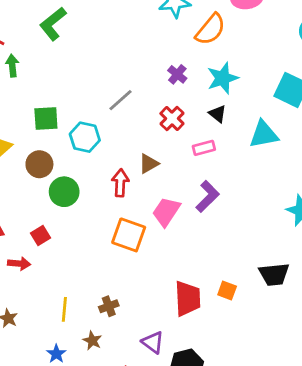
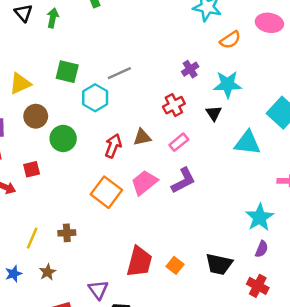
orange semicircle: (210, 29) -> (230, 40), size x0.7
gray line: (121, 100) -> (119, 73), moved
pink rectangle: (204, 148) -> (179, 142), moved, turned -42
brown circle: (39, 164) -> (36, 116), moved
brown cross: (109, 306) -> (67, 233), moved

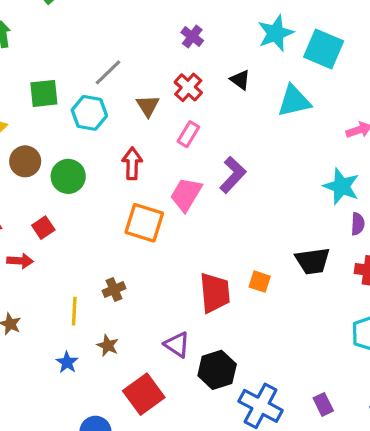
cyan star: (228, 84) -> (276, 33), moved
brown triangle: (142, 137) -> (148, 106), moved, turned -30
pink rectangle: (179, 142) -> (188, 134), moved

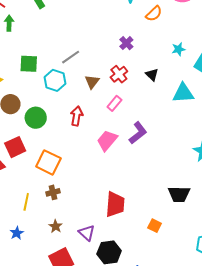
cyan star: (276, 33) -> (179, 49), size x0.6
orange square: (144, 223) -> (48, 162), moved
red square: (43, 228) -> (15, 147), size x1.5
orange square: (260, 282) -> (155, 226), moved
brown star: (108, 346) -> (56, 226), moved

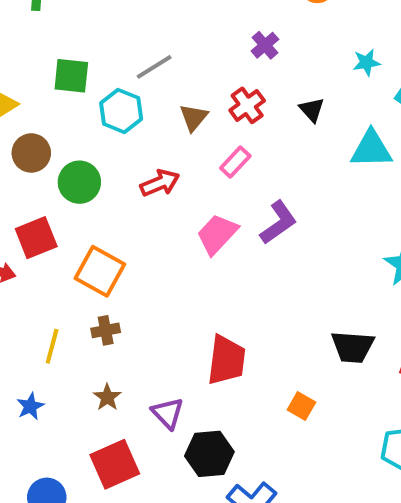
red arrow: (77, 116) -> (160, 183), turned 54

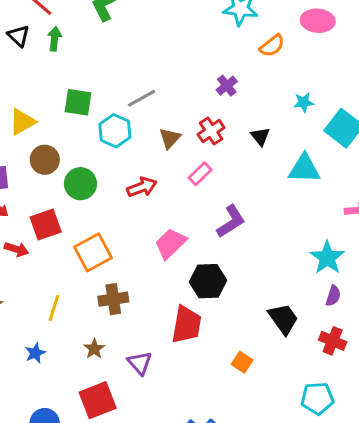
pink trapezoid: (217, 234) -> (170, 244), moved
orange square: (100, 271) -> (93, 252), turned 30
brown cross: (106, 330) -> (113, 299), moved, size x1.4
black trapezoid: (353, 347) -> (283, 319), turned -132
black hexagon: (209, 454) -> (208, 281), moved

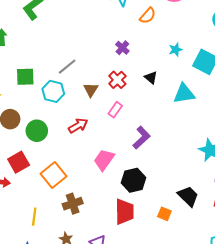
orange square: (242, 362) -> (164, 214), moved

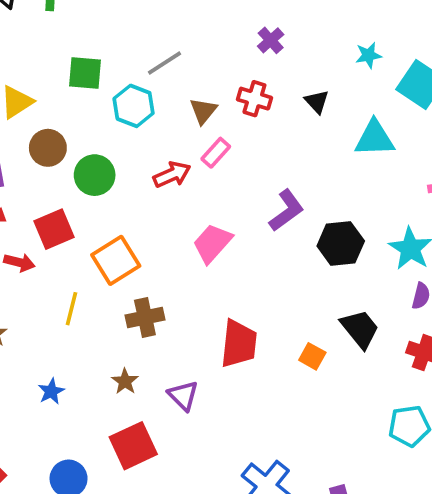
red cross: (117, 80) -> (254, 99), turned -36
pink rectangle: (115, 110) -> (216, 153), moved
black hexagon: (134, 180) -> (341, 244), moved
yellow line: (34, 217) -> (71, 309), moved

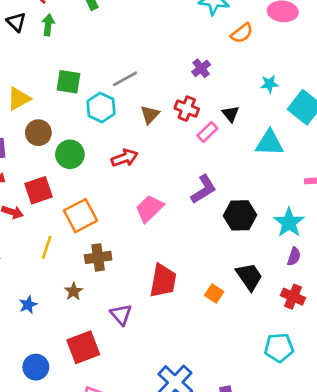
pink rectangle: (216, 153) -> (207, 132), moved
brown star: (125, 381) -> (74, 291), moved

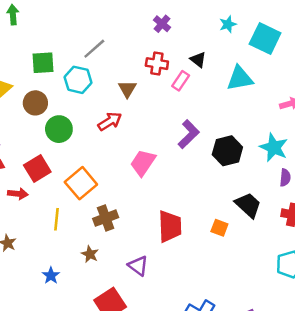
brown triangle: (150, 115) -> (127, 89), moved
brown circle: (38, 133) -> (35, 103), moved

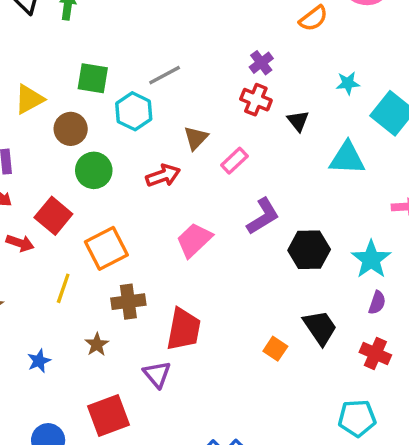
red cross: (157, 64) -> (256, 100), moved
pink rectangle: (181, 81) -> (234, 161), moved
red square: (37, 168) -> (53, 216), turned -32
red trapezoid: (170, 226) -> (184, 329), moved

